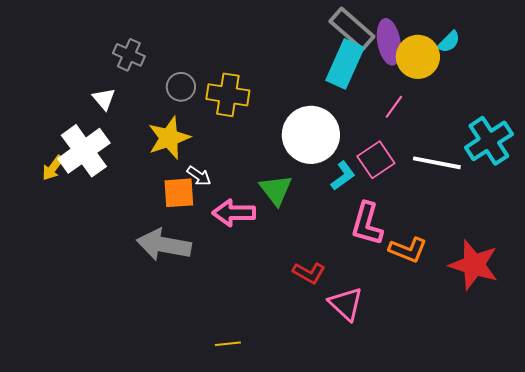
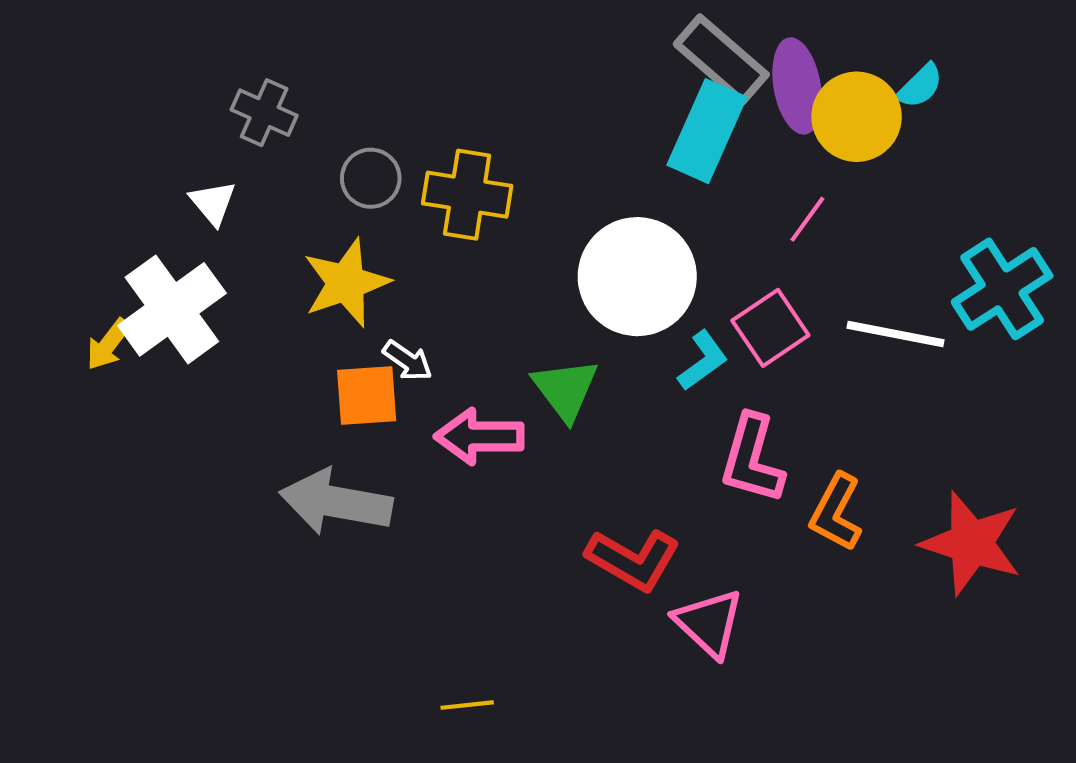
orange L-shape: (408, 250) -> (836, 512), turned 96
red L-shape: (309, 273) -> (633, 559), size x1.4

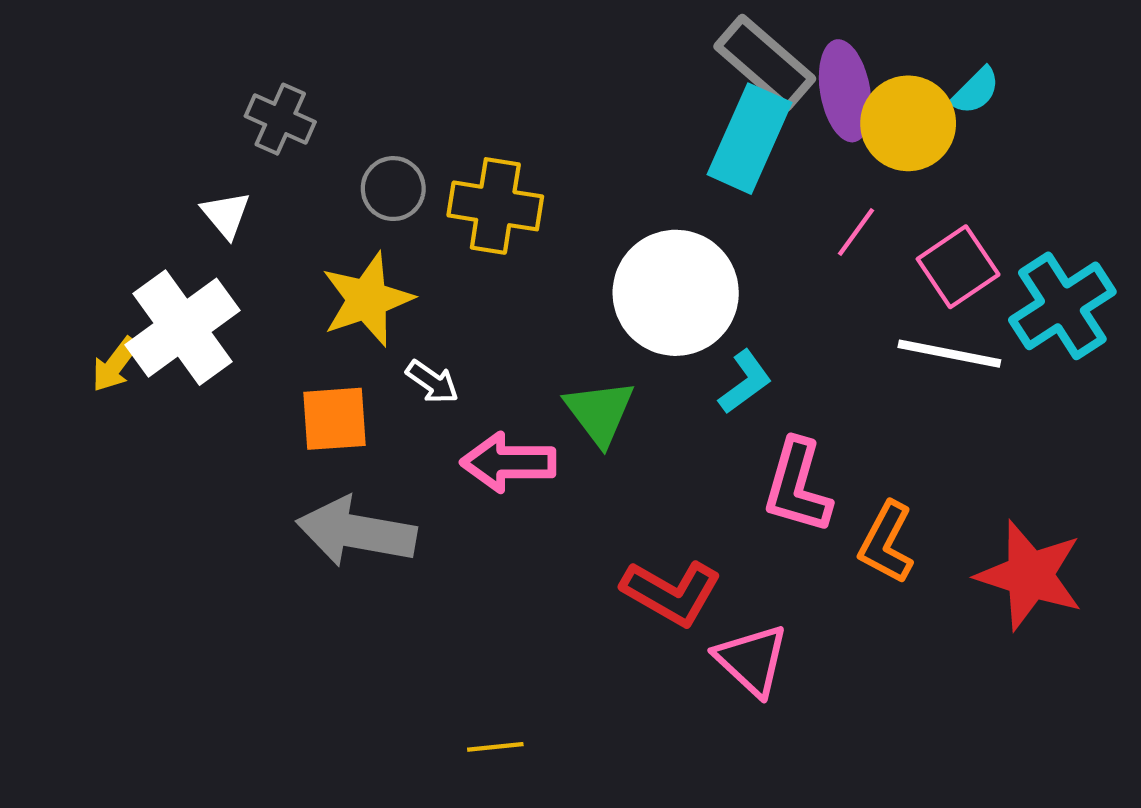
pink square: (770, 328) -> (958, 267), moved
orange square: (367, 396) -> (335, 419), moved

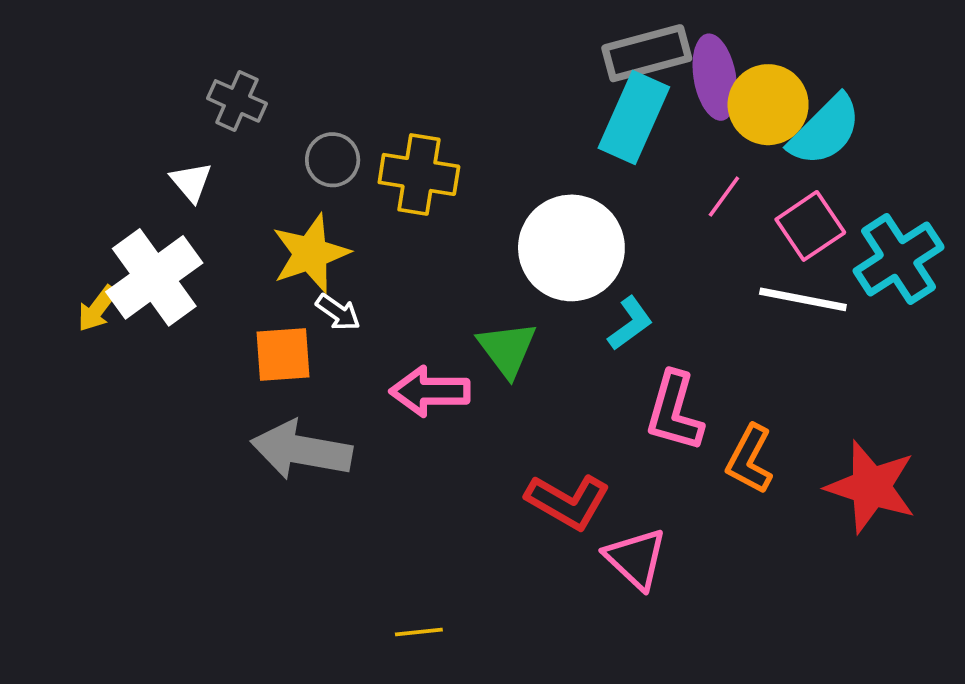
gray rectangle: (765, 63) -> (647, 53), turned -56
cyan semicircle: (975, 91) -> (825, 130), moved, size x1.8
white arrow: (432, 382) -> (338, 312), moved

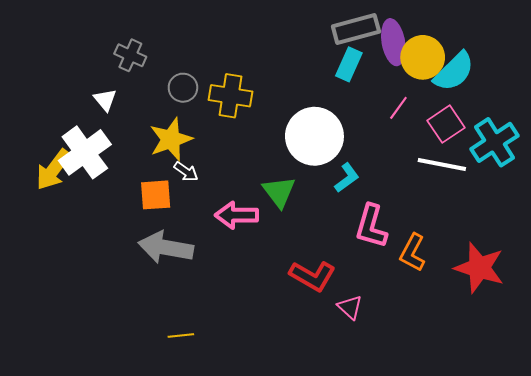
cyan rectangle: (634, 118) -> (349, 64), size x0.7
yellow arrow: (97, 309) -> (53, 170), size x1.6
pink triangle: (636, 559) -> (350, 307), size x0.7
yellow line: (419, 632) -> (181, 336), moved

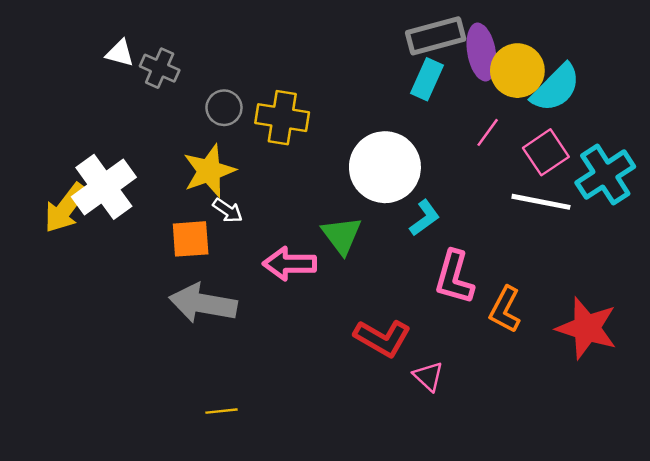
white triangle: (105, 100) -> (120, 53), moved, turned -35

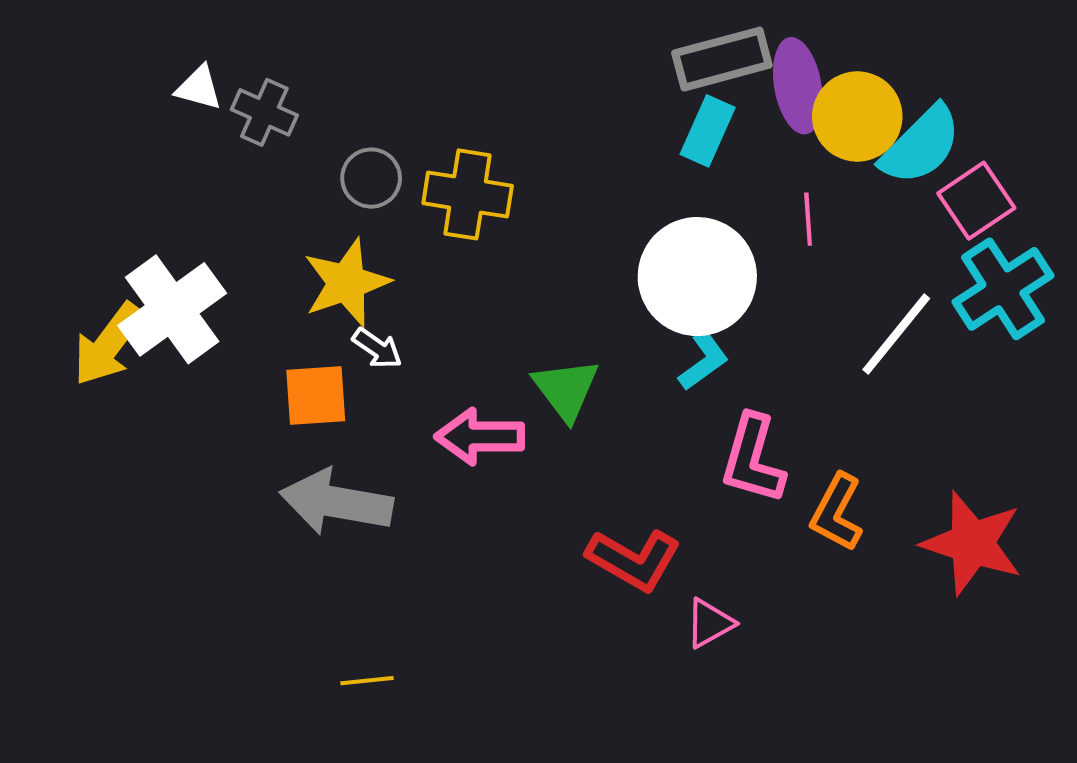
pink line: (488, 132) -> (808, 219), turned -40
pink square: (546, 152) -> (976, 201), moved
white circle: (385, 167) -> (697, 277), moved
white line: (541, 202) -> (896, 334), turned -62
pink triangle: (428, 376) -> (710, 623), turned 48

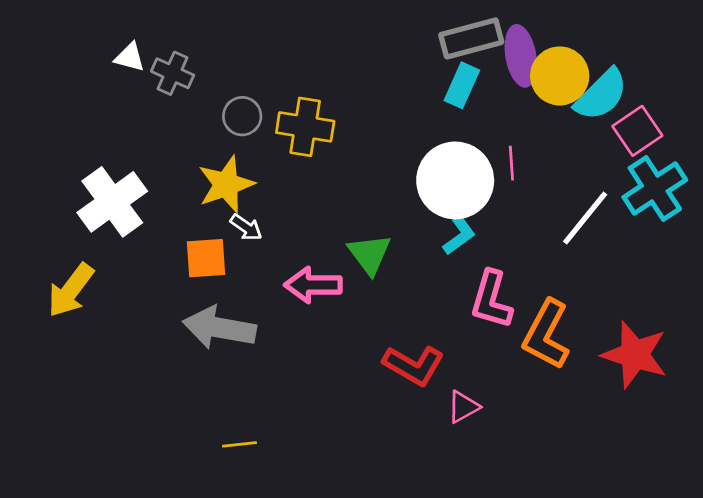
pink line: (808, 219) -> (511, 163), moved
yellow arrow: (109, 344) -> (71, 290), moved
orange L-shape: (837, 512) -> (546, 335), size x1.4

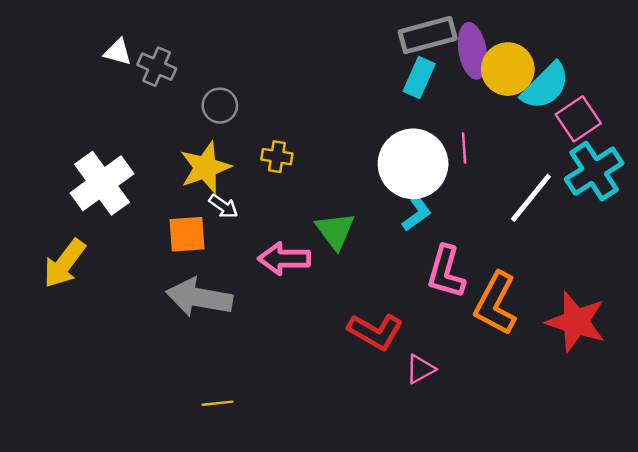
yellow cross: (305, 127) -> (277, 157), moved, size x0.6

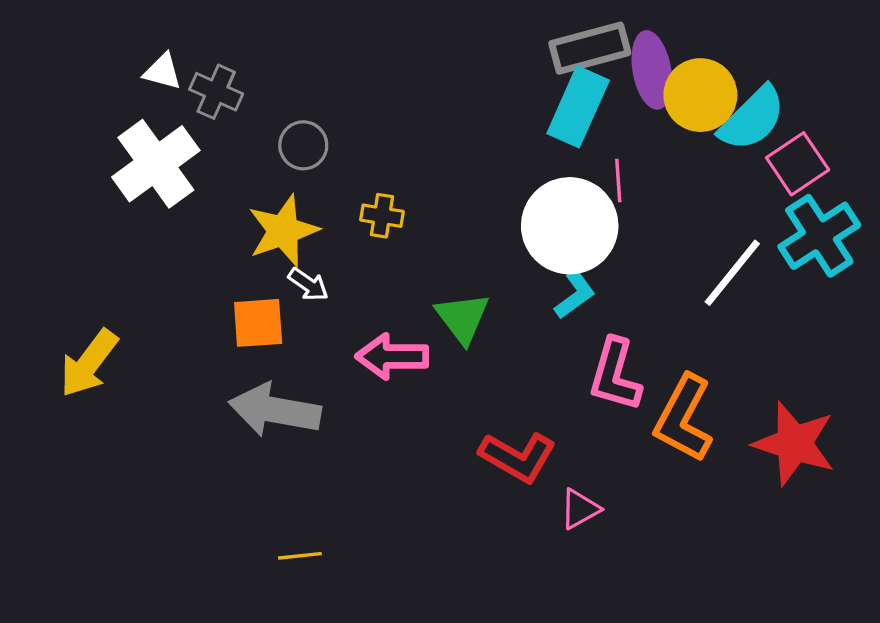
cyan rectangle: (419, 78) -> (578, 107), size x1.4
pink line: (464, 148) -> (618, 181), moved
white cross: (102, 183) -> (156, 164), moved

